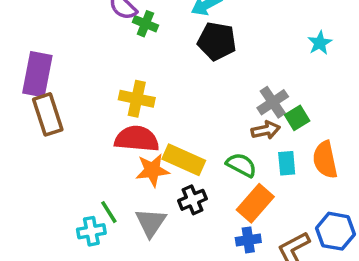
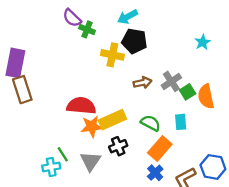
yellow cross: (137, 99) -> (112, 55), moved
brown arrow: (266, 130) -> (142, 83), moved
yellow rectangle: (184, 160) -> (112, 120), turned -48
orange semicircle: (325, 160) -> (206, 96), moved
blue cross: (248, 240) -> (155, 173), turned -35

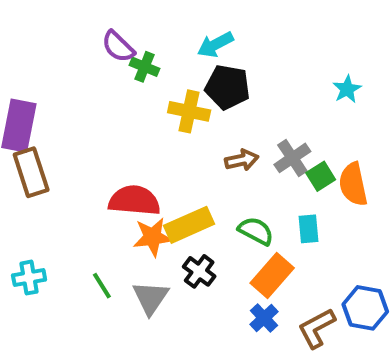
black cross: (118, 146) -> (199, 271), turned -30
cyan cross: (51, 167) -> (29, 278), moved

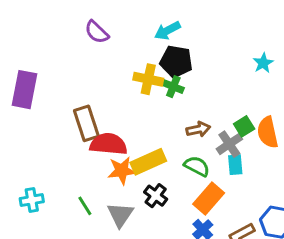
green cross: (144, 67) -> (173, 87), moved
gray cross: (292, 158) -> (229, 144), moved
brown arrow: (242, 160) -> (198, 129), moved
brown rectangle: (31, 172) -> (86, 123), moved

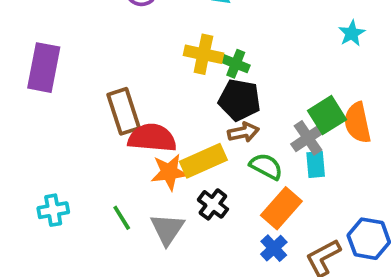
black pentagon: (176, 62) -> (240, 100), moved
green square: (244, 126) -> (327, 115), size x1.4
brown arrow: (198, 129) -> (243, 132), moved

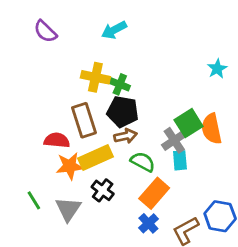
cyan star: (352, 33) -> (217, 69), moved
brown rectangle: (124, 111) -> (84, 120), moved
red semicircle: (152, 138) -> (57, 140), size x0.7

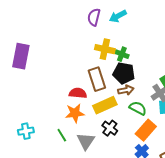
purple semicircle: (45, 31) -> (94, 17), moved, turned 60
orange star: (70, 166) -> (75, 113), moved

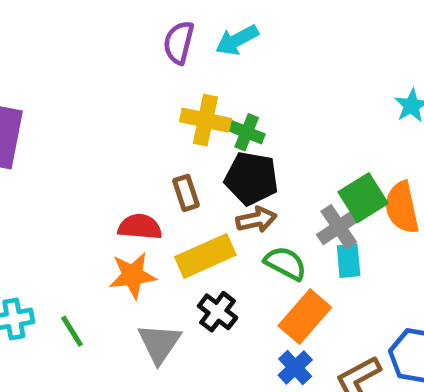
brown rectangle: (97, 79) -> (186, 193), size x0.6
green line: (62, 135) -> (72, 331), moved

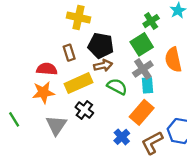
green cross: (247, 132) -> (151, 21), moved, turned 35
green square: (363, 198) -> (142, 44), moved
orange rectangle: (305, 317) -> (142, 112), moved

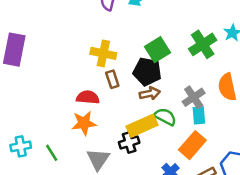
yellow cross: (78, 18) -> (103, 53), moved
green cross: (151, 21) -> (203, 44), size x1.5
green square: (142, 44) -> (158, 50), moved
yellow rectangle: (78, 83) -> (142, 126), moved
black cross: (84, 110) -> (129, 143), turned 36

